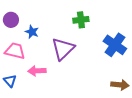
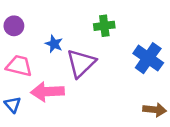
blue star: (32, 32) -> (54, 44), moved
pink arrow: (37, 71) -> (47, 92), size x1.4

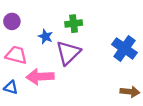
green cross: (104, 26) -> (74, 24), moved
blue triangle: (13, 105) -> (11, 87), turned -32

